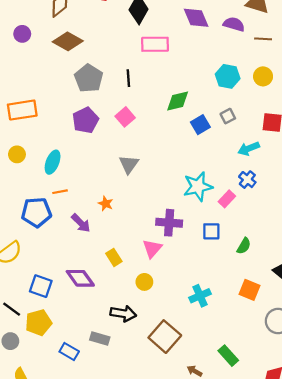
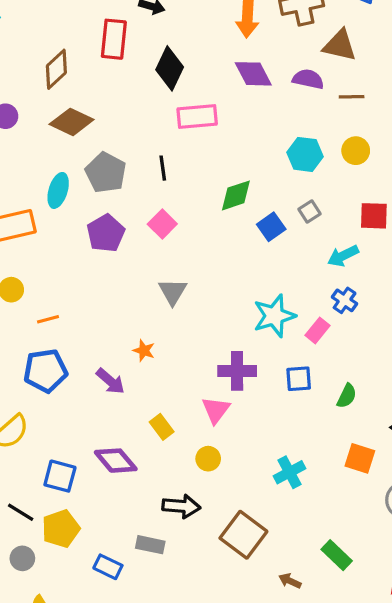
cyan ellipse: (53, 162) -> (58, 190), moved
orange line: (60, 192) -> (48, 319), moved

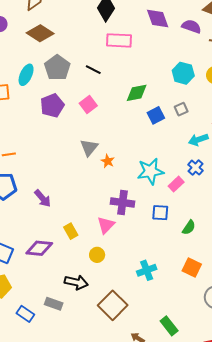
black line: (163, 168) -> (93, 70), turned -63
orange star: (144, 351) -> (108, 161), moved
purple diamond: (116, 461) -> (39, 248), turned -52

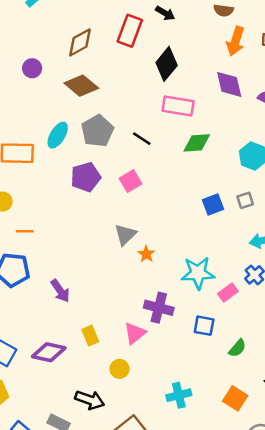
green diamond: (137, 93) -> (197, 143), moved

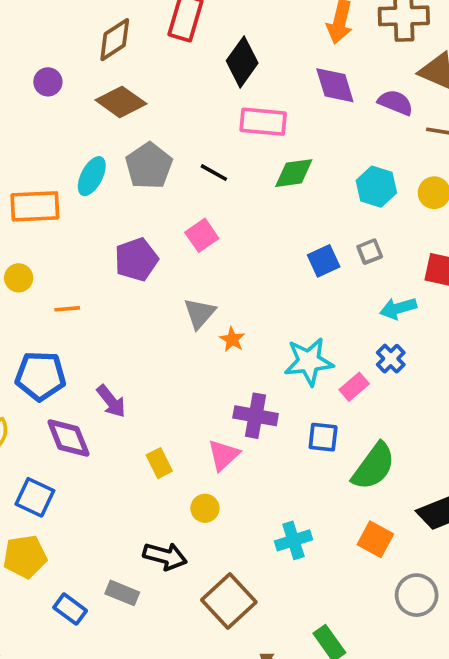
purple pentagon: (86, 177) -> (136, 259), moved
orange line: (25, 231) -> (67, 309), moved
green semicircle: (237, 348) -> (374, 466), size x1.8
purple diamond: (49, 352) -> (68, 438), moved, turned 60

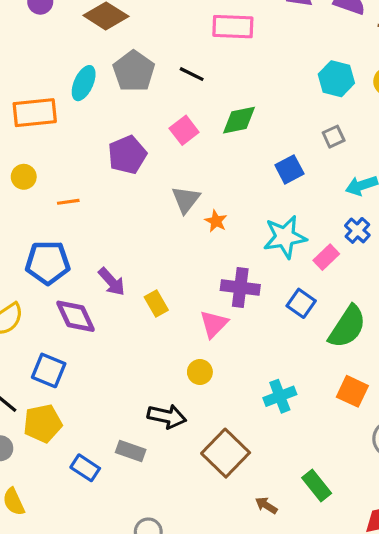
green diamond: (294, 173) -> (239, 120), moved
blue square: (324, 261) -> (289, 169), moved
blue square: (323, 437) -> (301, 303), turned 32
yellow rectangle: (159, 463) -> (156, 303), moved

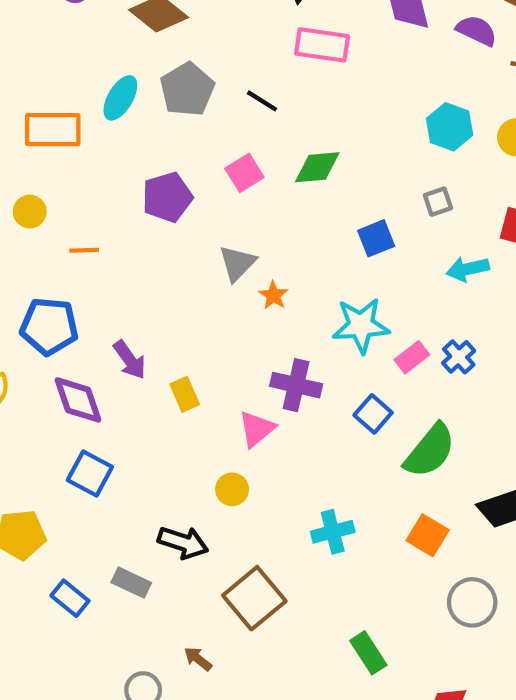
blue cross: (357, 230) -> (459, 357), moved
blue square: (49, 370) -> (90, 474), moved
brown arrow: (266, 505) -> (198, 659), moved

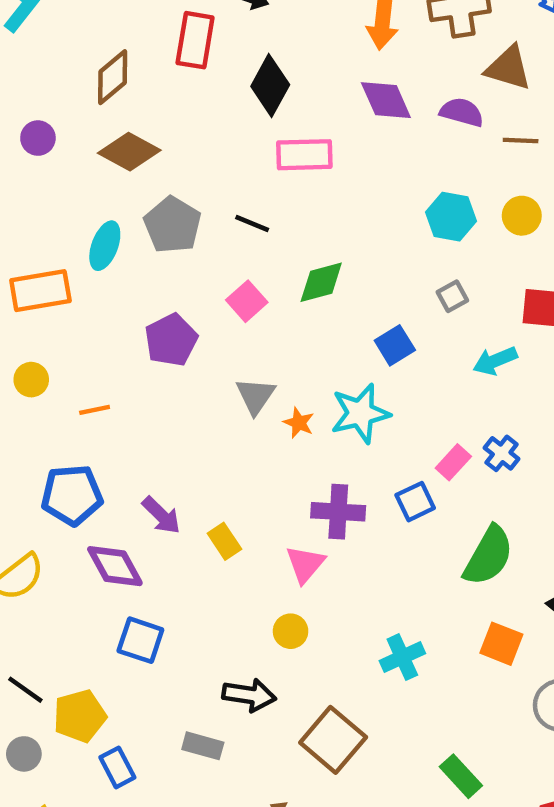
cyan star: (361, 325) -> (360, 413), moved
blue square: (373, 414) -> (415, 502), moved, turned 33
blue rectangle: (70, 598) -> (117, 767), moved, turned 33

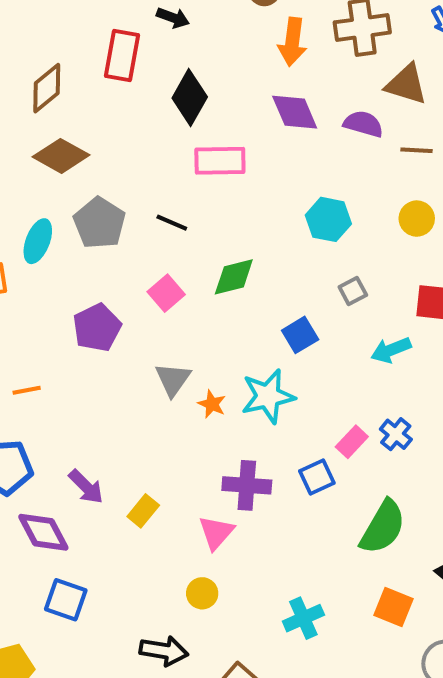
cyan hexagon: (451, 217) -> (328, 219), moved
yellow rectangle: (224, 541) -> (143, 511), turned 72

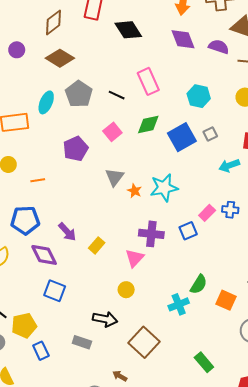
black diamond: (190, 97) -> (128, 30), turned -64
pink rectangle: (220, 161) -> (148, 81), moved, turned 65
blue square: (300, 335) -> (182, 137), moved, size x1.5
blue cross: (396, 434) -> (230, 210), turned -35
green semicircle: (383, 527) -> (199, 284), moved, size x0.7

